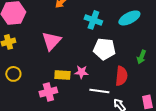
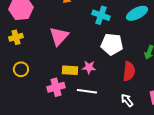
white line: (99, 91) -> (87, 91), moved

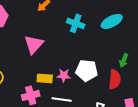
white pentagon: (112, 44) -> (87, 70), moved
red semicircle: (129, 71) -> (115, 79), moved

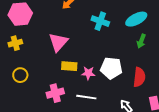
green arrow: (124, 60) -> (141, 41), moved
yellow rectangle: (45, 78) -> (69, 66), moved

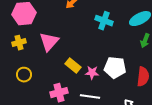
pink triangle: (58, 42) -> (49, 42), moved
yellow rectangle: (69, 66) -> (73, 66), turned 35

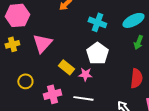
white pentagon: (115, 68) -> (97, 53), moved, turned 30
yellow circle: (24, 75) -> (25, 81), moved

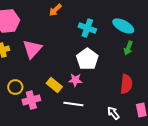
cyan ellipse: (133, 20) -> (123, 26), turned 55
yellow rectangle: (66, 67) -> (54, 85), moved
pink cross: (52, 94) -> (31, 100), moved

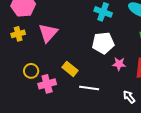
white pentagon: (87, 59) -> (103, 43), turned 30
pink star: (75, 80) -> (119, 64), moved

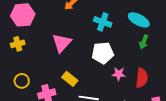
pink triangle: (48, 33) -> (62, 43), moved
yellow circle: (31, 71) -> (22, 81), moved

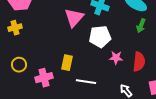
pink triangle: (62, 43) -> (74, 18), moved
yellow rectangle: (70, 79) -> (67, 63), turned 63

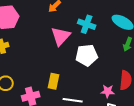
pink star: (116, 58) -> (108, 91), moved

